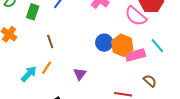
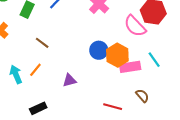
brown line: (50, 42) -> (42, 43), turned -40
cyan arrow: (29, 74) -> (16, 74), turned -72
purple triangle: (80, 74) -> (69, 80), turned 32

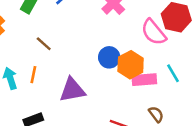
orange line: (35, 70) -> (33, 75), turned -32
purple triangle: (69, 80) -> (72, 90), size x1.6

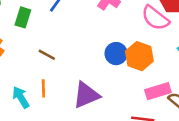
pink rectangle: (144, 80) -> (158, 91), moved

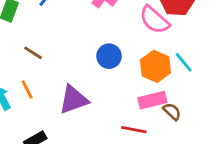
orange hexagon: (139, 56) -> (155, 66), moved
orange line: (43, 88) -> (27, 89), turned -30

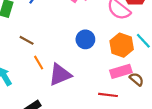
orange line: (27, 89) -> (39, 63), moved

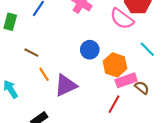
orange hexagon: (122, 45) -> (115, 65), moved
red line: (108, 95) -> (114, 104), turned -66

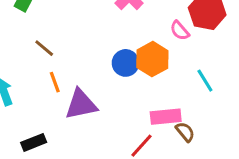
pink semicircle: (122, 19) -> (180, 31), size x0.6
orange hexagon: (115, 65) -> (152, 59), moved

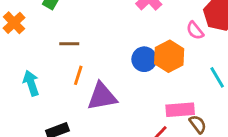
brown line: (44, 48) -> (69, 44), turned -42
orange line: (55, 82) -> (78, 75), turned 36

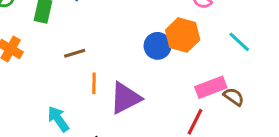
cyan arrow: (31, 83) -> (58, 119), moved

